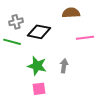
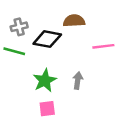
brown semicircle: (71, 13) -> (74, 21), moved
green star: (37, 66) -> (45, 81), turned 30

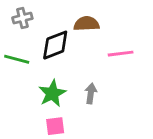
gray cross: (19, 27) -> (22, 18), moved
black diamond: (47, 39) -> (55, 45), turned -32

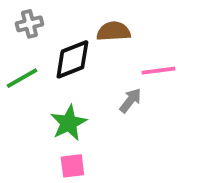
green line: (17, 59) -> (22, 78), turned -45
gray arrow: (91, 93) -> (130, 101), moved, turned 30

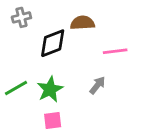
green line: (22, 78) -> (16, 88), moved
gray arrow: (130, 101) -> (97, 85), moved

